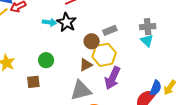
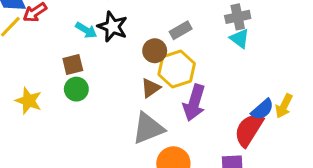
cyan arrow: (49, 22) -> (86, 30), turned 32
green circle: (46, 60) -> (76, 89), moved
brown square: (33, 82) -> (73, 64), moved
blue semicircle: (156, 88) -> (262, 109), turned 35

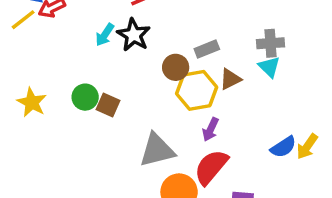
cyan arrow: (86, 30) -> (105, 35), turned 85
brown square: (73, 64) -> (108, 105), moved, turned 30
brown triangle: (151, 88) -> (230, 79), moved
purple arrow: (194, 103) -> (211, 129), size x0.6
red semicircle: (249, 130) -> (211, 167), moved

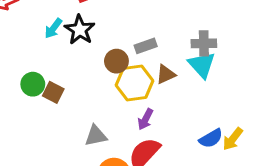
cyan triangle: (269, 67) -> (202, 65), size x1.4
gray triangle: (157, 150) -> (96, 136), size x0.7

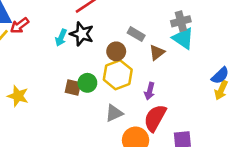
gray rectangle: (146, 46) -> (136, 34), turned 63
yellow hexagon: (135, 83) -> (118, 75), moved
green circle: (33, 84) -> (87, 83), moved
blue semicircle: (211, 138) -> (220, 75), moved

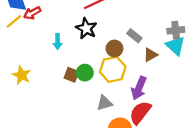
cyan arrow: (61, 38) -> (58, 42), moved, turned -32
purple arrow: (150, 91) -> (139, 88), size x1.5

